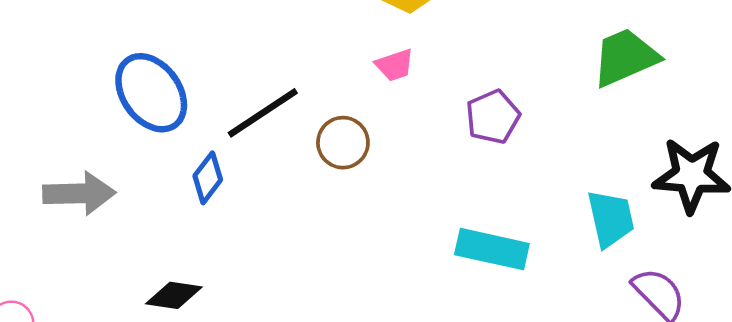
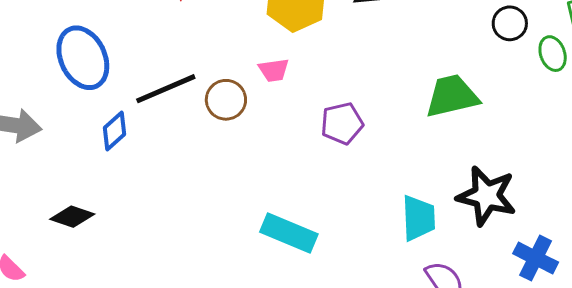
brown circle: (343, 143) -> (226, 100), moved
cyan rectangle: (492, 249) -> (289, 233), moved

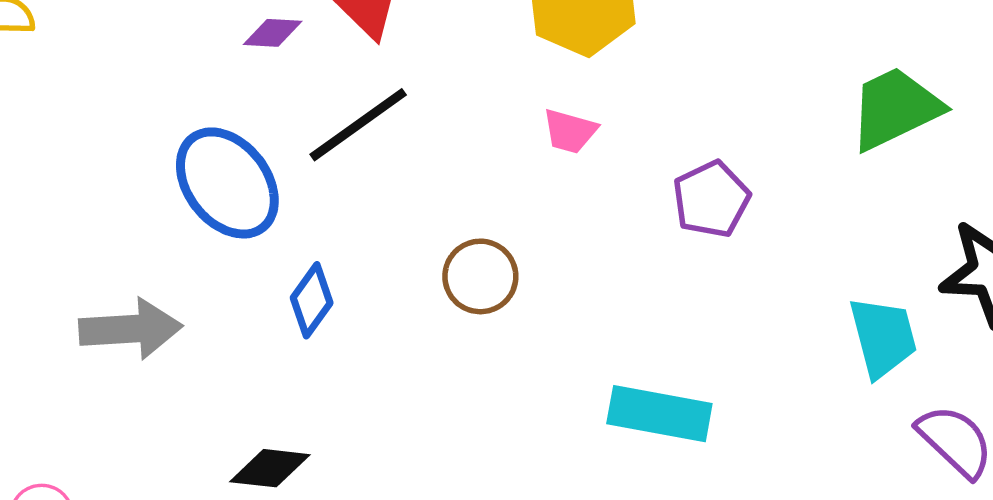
pink trapezoid: (274, 70) -> (570, 131), turned 36
black line: (166, 89) -> (358, 125), moved
brown circle: (226, 100) -> (480, 276), moved

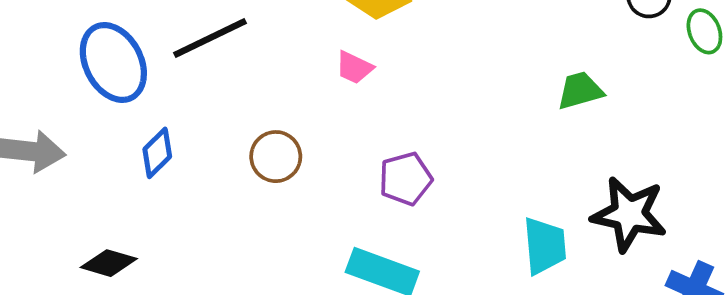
green trapezoid: (895, 108) -> (580, 90), size x0.7
purple pentagon: (711, 199) -> (406, 179), moved

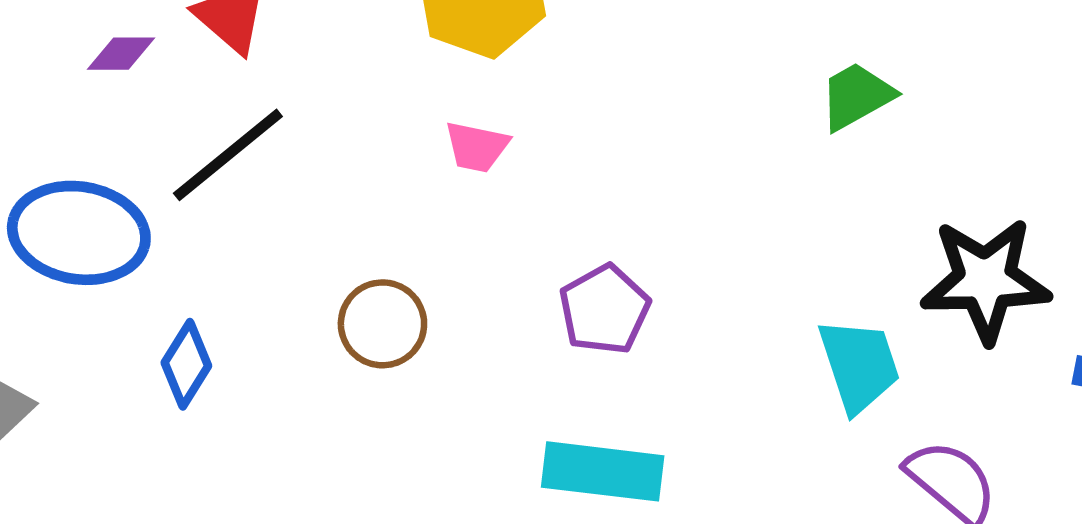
blue ellipse: (113, 63) -> (79, 233), turned -40

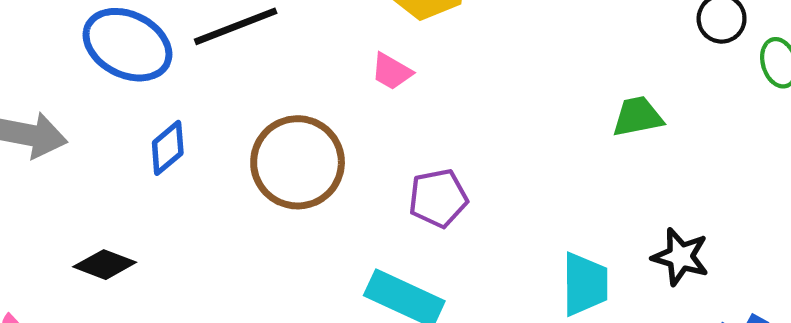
black star: (986, 280) -> (680, 257), size x0.7
brown circle: (382, 324) -> (298, 162), size x1.6

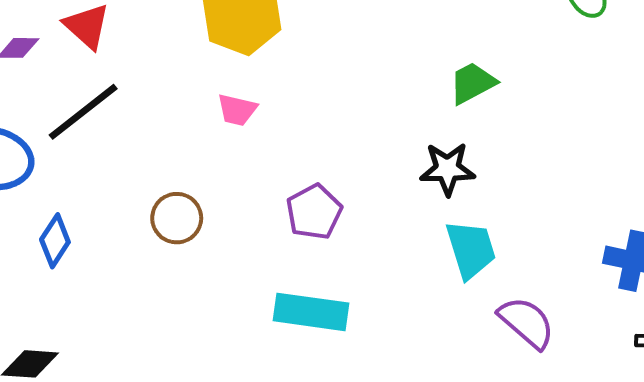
brown circle: (298, 162) -> (177, 218), size x0.6
black star: (680, 257) -> (447, 169), moved

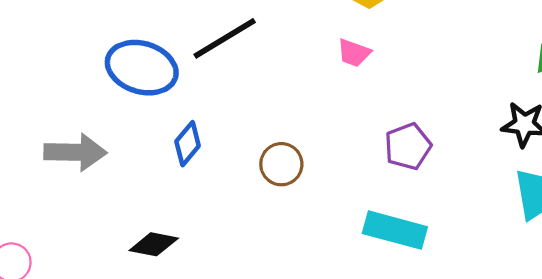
brown circle: (177, 218) -> (281, 164), moved

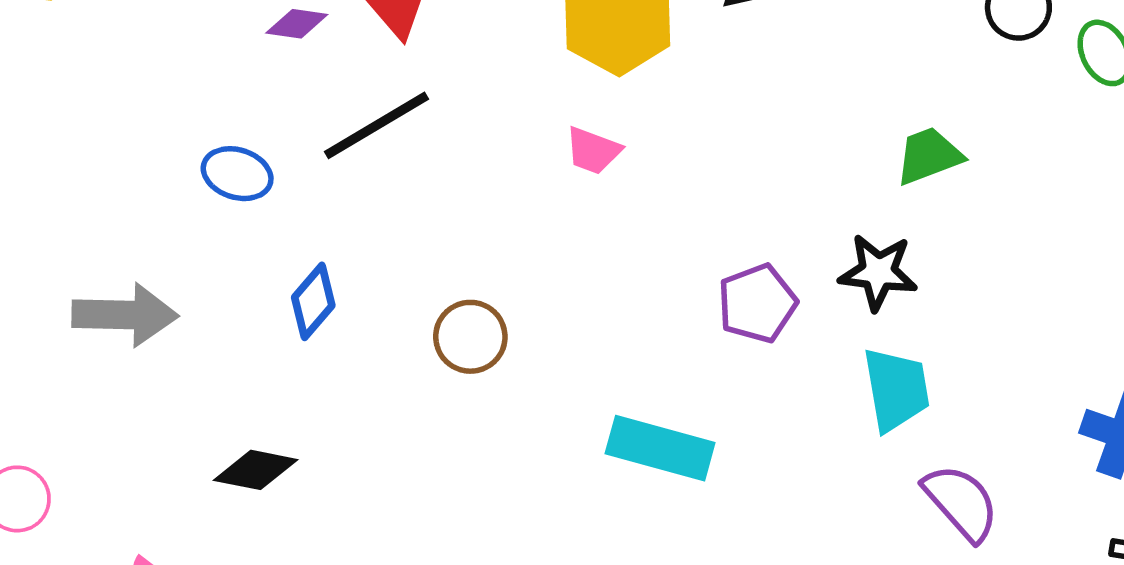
blue ellipse: (142, 68) -> (237, 174), size x0.6
purple pentagon: (408, 146) -> (757, 303), moved

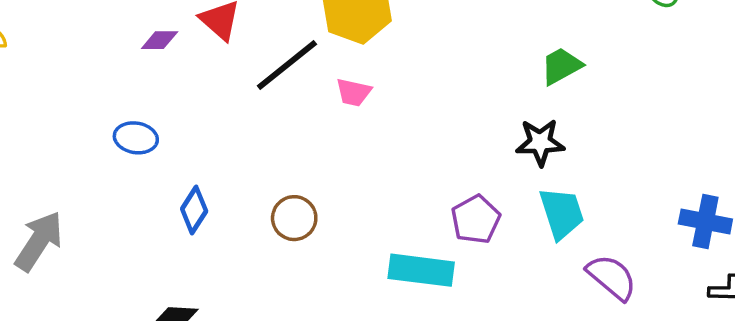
black line: (376, 125) -> (287, 65), moved
purple pentagon: (757, 303) -> (476, 219), moved
gray arrow: (125, 315) -> (39, 241), moved, turned -50

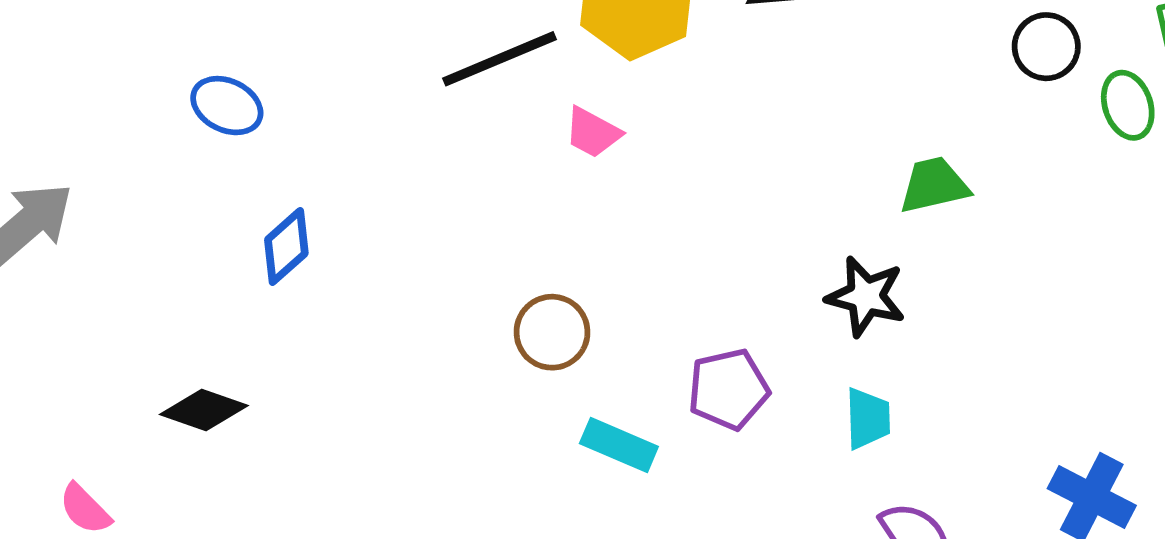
cyan trapezoid: (562, 213) -> (868, 418), size x0.7
brown circle: (294, 218) -> (552, 332), moved
cyan rectangle: (421, 270) -> (619, 445), size x0.7

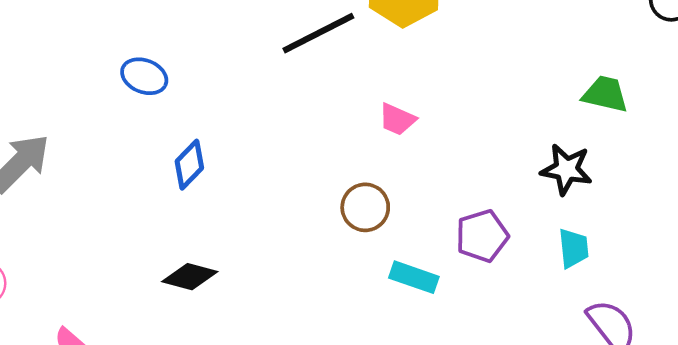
pink trapezoid: (593, 132) -> (397, 119), moved
green trapezoid: (934, 185) -> (605, 94), turned 30
black diamond: (204, 410) -> (190, 277), moved

